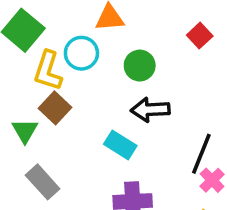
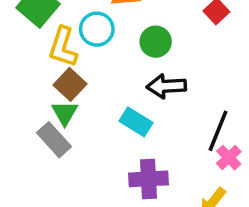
green triangle: (25, 131) -> (65, 113), moved
gray rectangle: (43, 182) -> (54, 140), moved

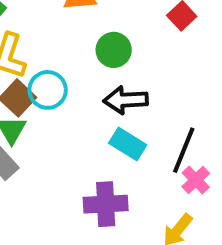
cyan circle: (97, 29) -> (48, 90), moved
cyan rectangle: (136, 122) -> (128, 144), moved

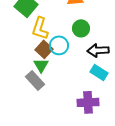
green circle: (114, 50) -> (81, 28), moved

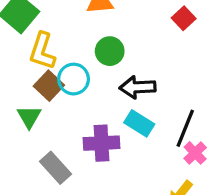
green triangle: (41, 65) -> (29, 117), moved
gray rectangle: (35, 80) -> (55, 168), moved
purple cross: (88, 102) -> (101, 143), moved

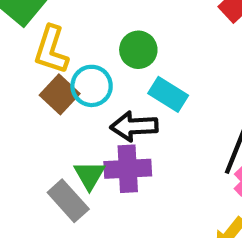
black arrow: (138, 87) -> (134, 126), moved
green triangle: (29, 117) -> (89, 175), moved
cyan rectangle: (139, 123) -> (168, 94), moved

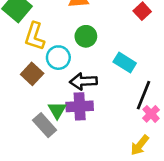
brown square: (60, 94) -> (32, 74), moved
cyan rectangle: (168, 94) -> (125, 63), moved

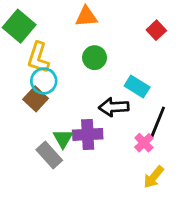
cyan circle: (58, 58) -> (44, 81), moved
black arrow: (83, 81) -> (114, 107), moved
pink cross: (151, 114) -> (144, 143), moved

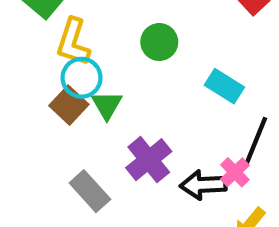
black arrow: (114, 107) -> (203, 185), moved
purple cross: (88, 134) -> (149, 160), turned -36
green triangle: (63, 139) -> (107, 105), moved

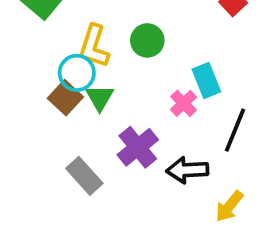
yellow L-shape: (73, 42) -> (94, 46), moved
cyan rectangle: (224, 86) -> (206, 80), turned 36
pink cross: (235, 172) -> (184, 103), moved

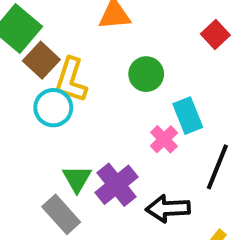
green circle: (147, 40) -> (146, 74), moved
brown square: (65, 98) -> (41, 60), moved
green triangle: (100, 98) -> (77, 179), moved

